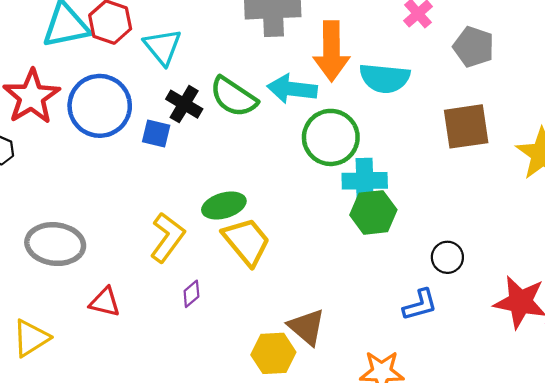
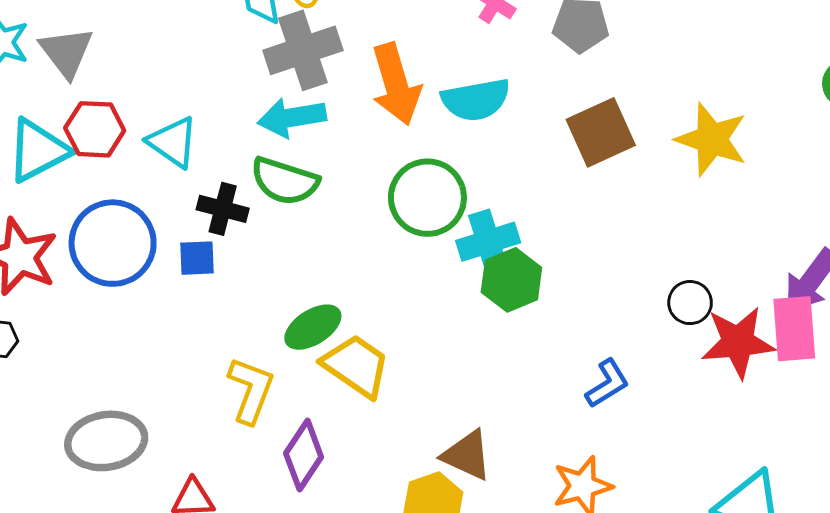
cyan arrow: (292, 89) -> (292, 117), moved
black circle: (447, 257) -> (690, 303), moved
purple diamond: (191, 294) -> (304, 455), size x1.8

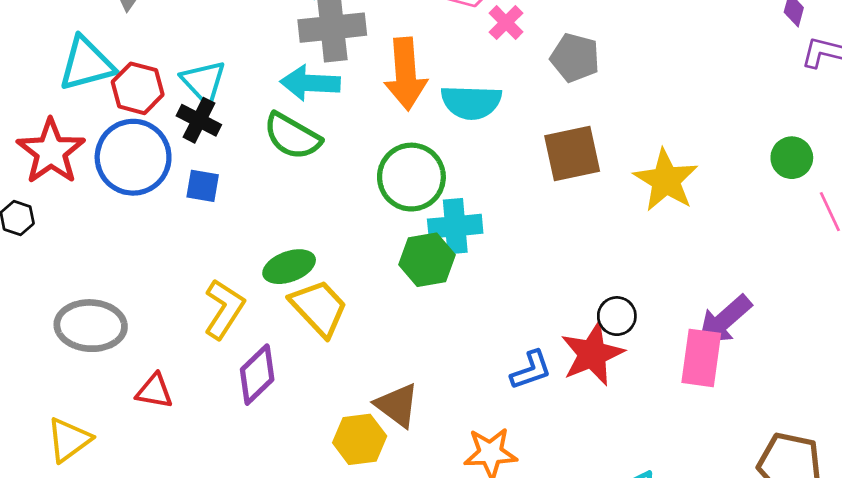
red hexagon: (95, 129) -> (138, 88), moved
black cross: (223, 209) -> (199, 120), moved
green hexagon: (511, 280) -> (427, 260), moved
red star: (738, 342) -> (592, 354), moved, turned -30

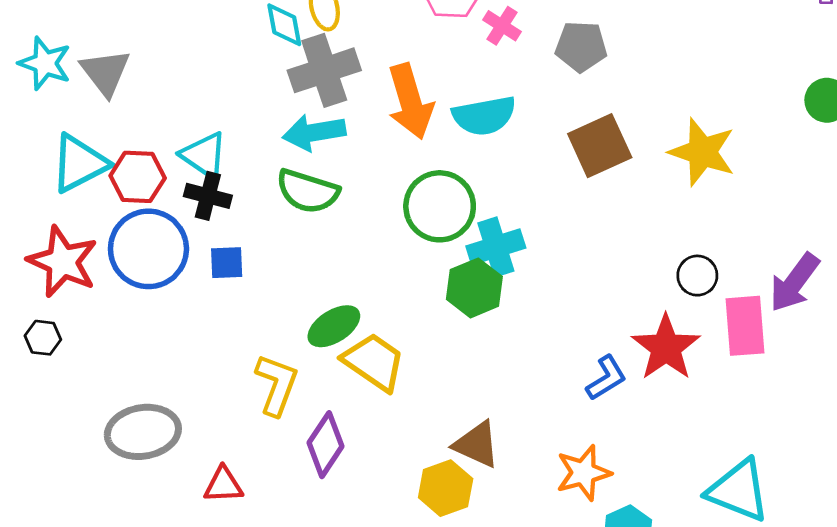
black circle: (617, 316) -> (697, 276), moved
pink rectangle: (701, 358) -> (745, 326), moved

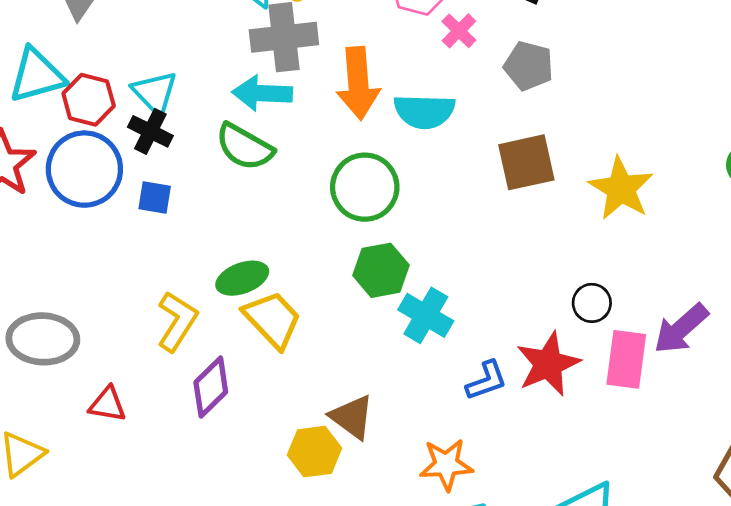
cyan cross: (496, 247) -> (426, 315), moved, turned 36

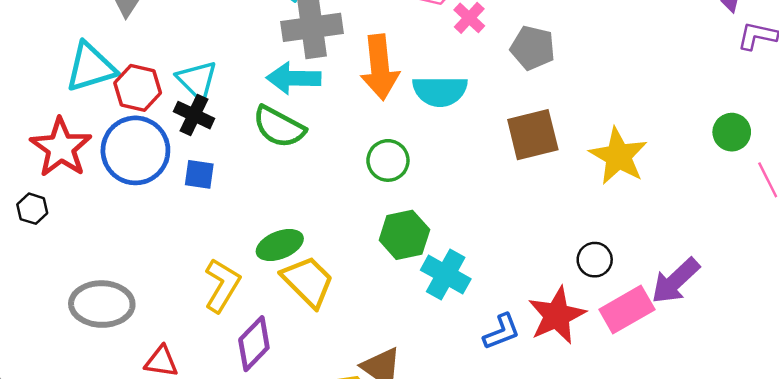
green circle: (365, 187) -> (388, 160), size x0.7
pink rectangle: (626, 359) -> (627, 310), turned 54

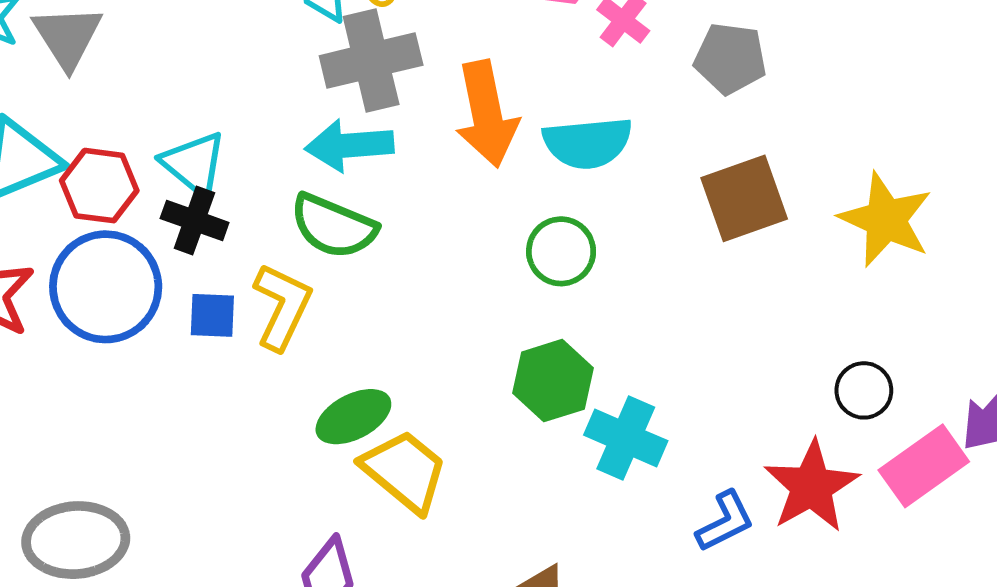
green circle: (388, 160) -> (561, 251), moved
yellow L-shape: (222, 285) -> (282, 306), moved

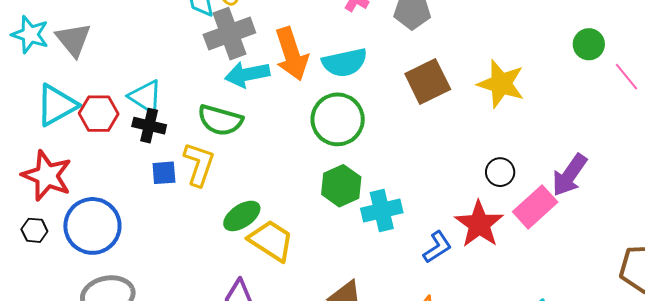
cyan arrow: (349, 145) -> (247, 74), moved
green circle: (561, 251) -> (338, 119), size x1.5
blue circle: (106, 287) -> (92, 226), moved
cyan cross: (626, 438) -> (382, 211), turned -30

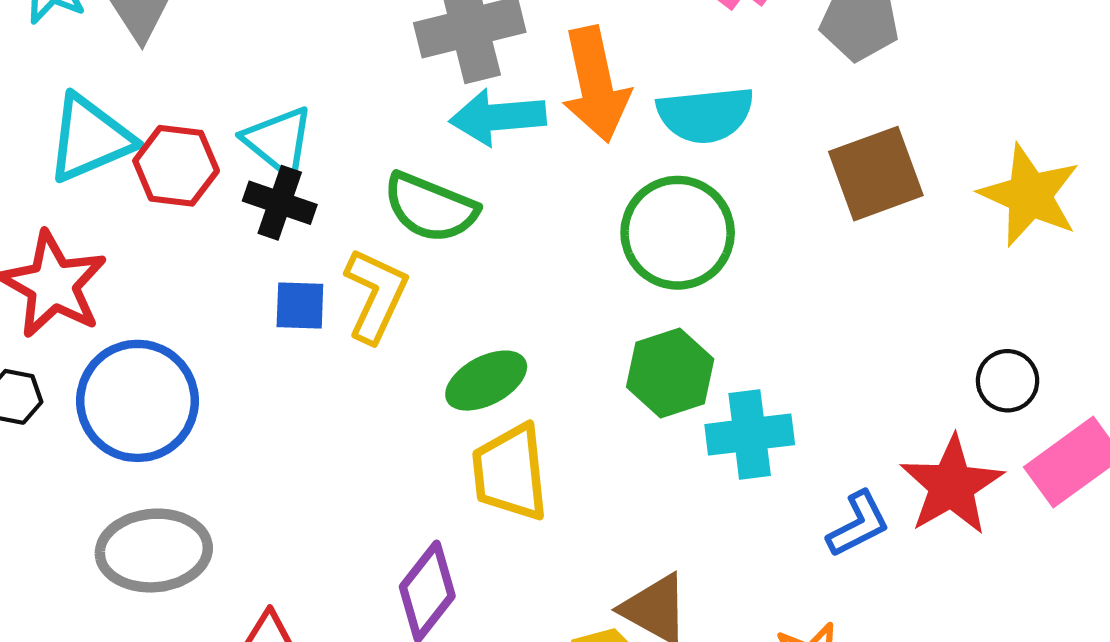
green ellipse: (242, 216) -> (486, 381), moved
yellow trapezoid: (271, 241) -> (510, 473), turned -135

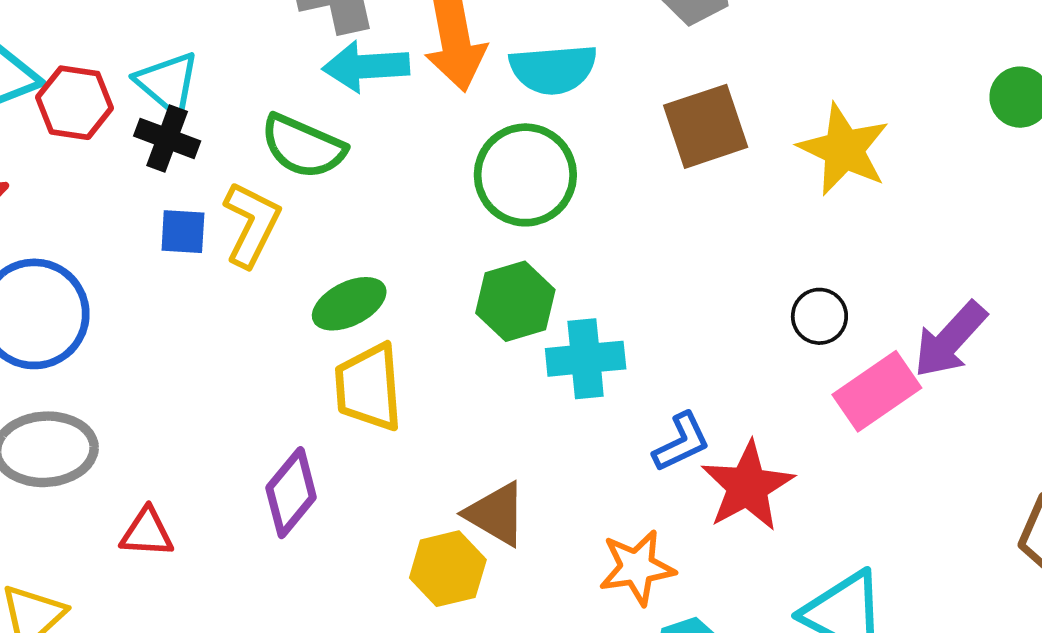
red star: (952, 485) -> (748, 486), moved

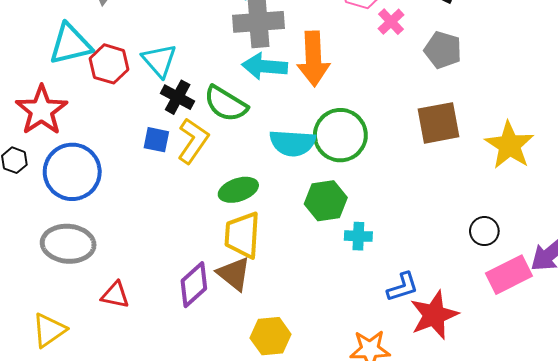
cyan semicircle: (553, 69) -> (293, 143), moved
black cross: (167, 138) -> (178, 97), moved
cyan cross: (586, 359) -> (358, 236), size x0.7
brown triangle: (496, 514) -> (234, 274), moved

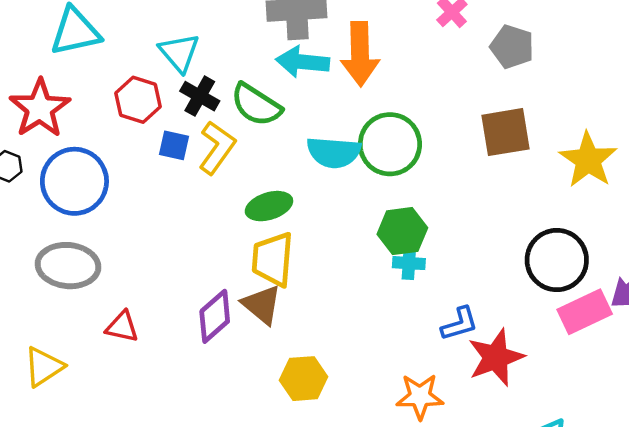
red hexagon: (109, 64) -> (138, 100), moved
green hexagon: (326, 201) -> (402, 231), moved
black circle: (484, 231) -> (557, 260), size x1.8

